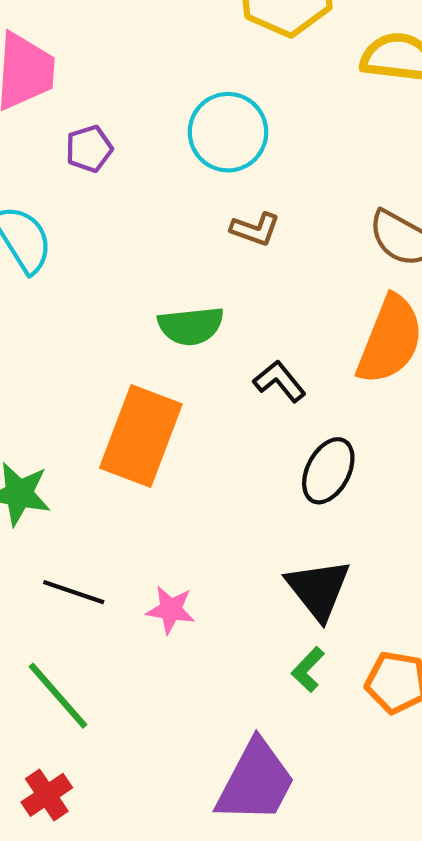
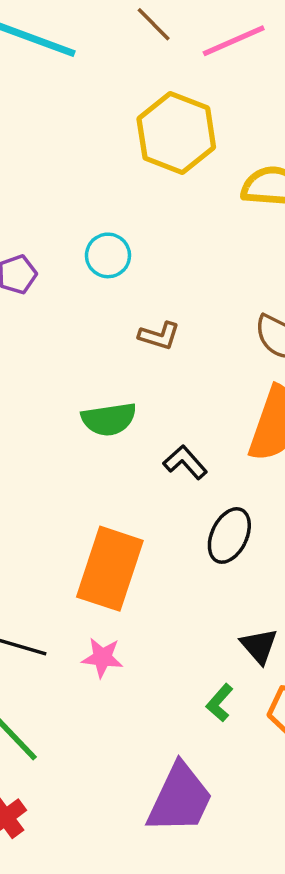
cyan circle: (228, 132) -> (108, 255), moved, size x0.7
orange rectangle: (141, 436) -> (110, 569), moved
black triangle: (318, 589) -> (259, 646), moved, size x0.7

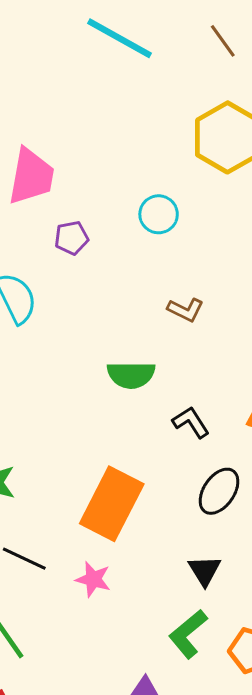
cyan circle: (108, 255) -> (159, 214), moved
black triangle: (259, 646) -> (205, 571), moved
green L-shape: (220, 703) -> (188, 634), size x1.5

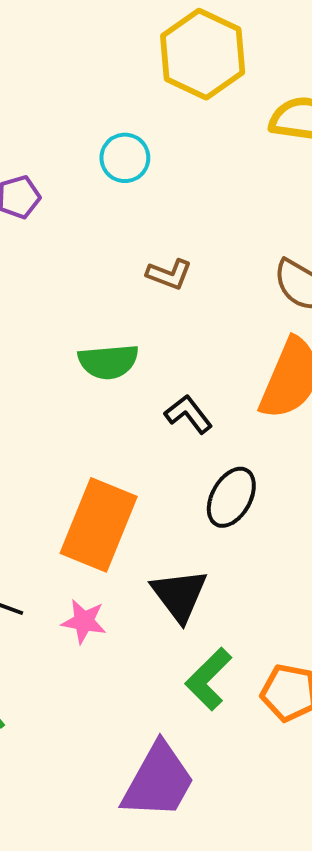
black triangle: (205, 571) -> (179, 595), moved, size x1.4

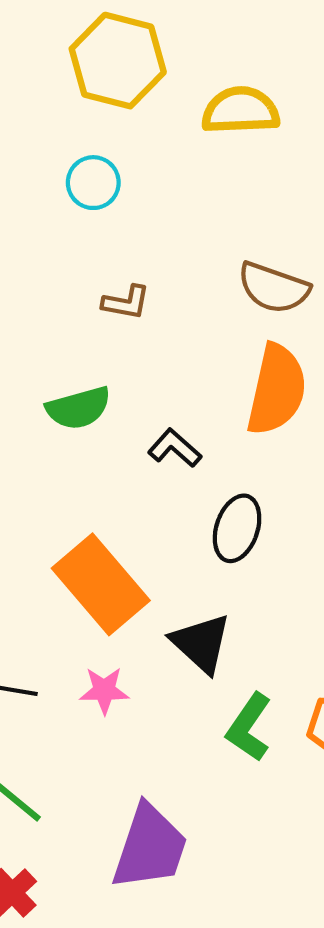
cyan circle: (125, 158) -> (93, 183), moved
orange rectangle: (99, 525) -> (101, 584), turned -52
purple trapezoid: (158, 781) -> (150, 847), moved

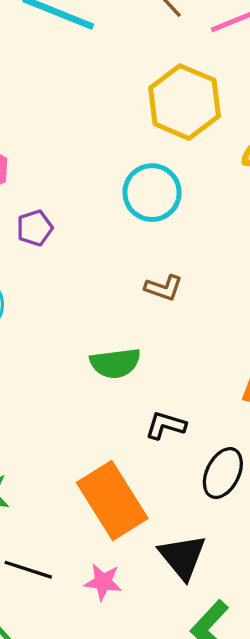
cyan circle: (93, 183) -> (152, 193), size x1.4
black L-shape: (175, 448) -> (166, 425), moved, turned -33

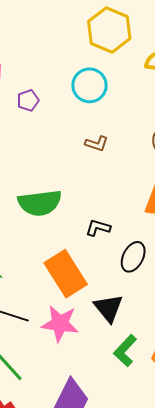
purple pentagon: (35, 228) -> (28, 100), moved
green semicircle: (115, 363) -> (40, 203), moved, size x1.4
pink star: (103, 582) -> (60, 324), size x1.6

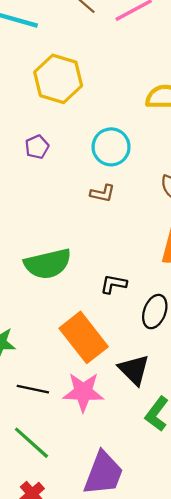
yellow hexagon: (109, 30) -> (58, 79), moved
cyan circle: (89, 85) -> (111, 147), moved
purple pentagon: (28, 100) -> (37, 147), moved

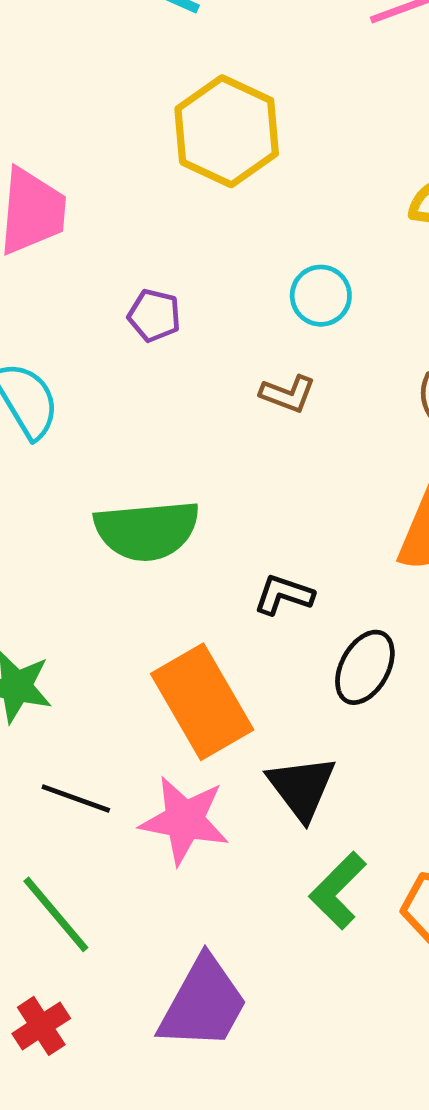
purple pentagon: (37, 147) -> (154, 315), moved, turned 30
cyan circle: (111, 147) -> (321, 296), size x0.7

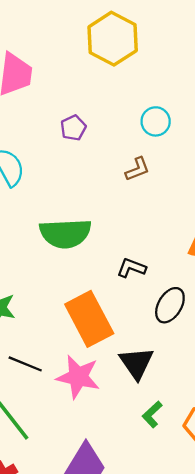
purple pentagon: (154, 315) -> (73, 128), turned 30
brown L-shape: (288, 394) -> (137, 169), turned -44
green L-shape: (338, 891) -> (152, 414), size x0.7

